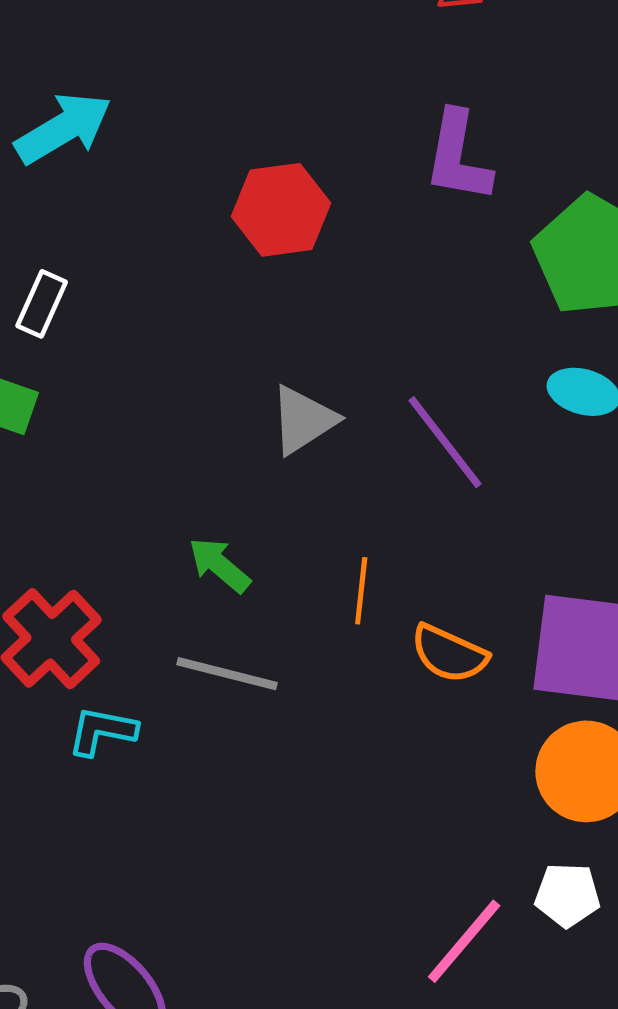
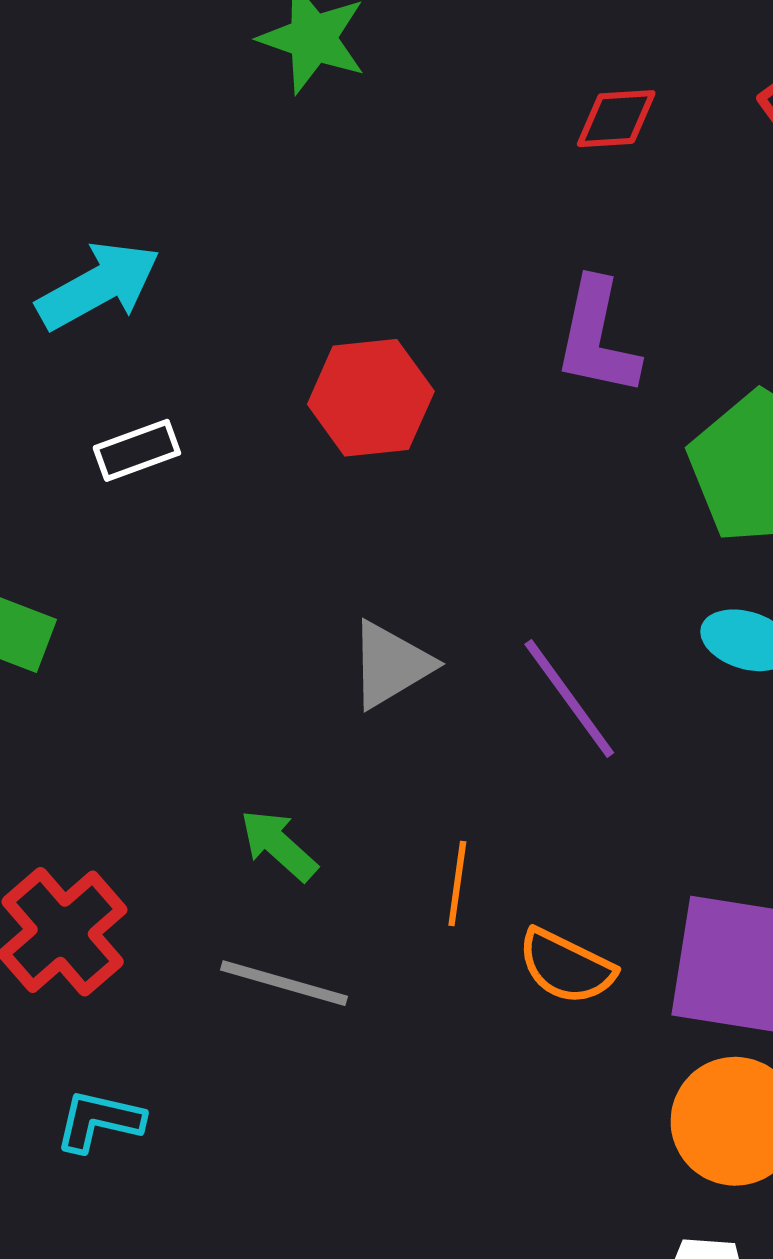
white rectangle: (42, 304) -> (137, 450), moved, turned 44
cyan L-shape: (102, 731) -> (99, 1121), moved

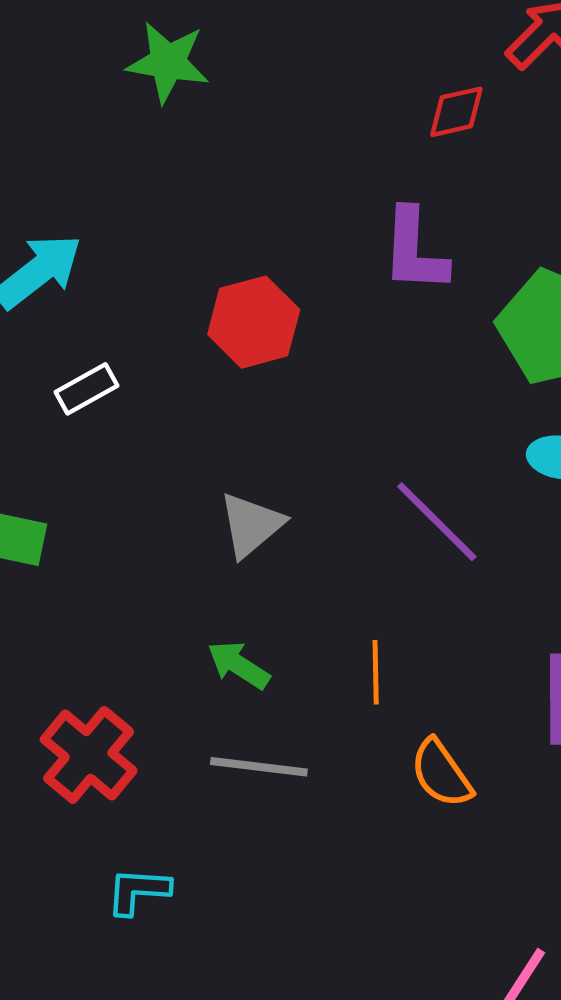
red diamond: (616, 119) -> (456, 112), moved
gray triangle: (391, 665) -> (251, 525), moved
orange semicircle: (566, 967) -> (441, 773), moved, turned 38

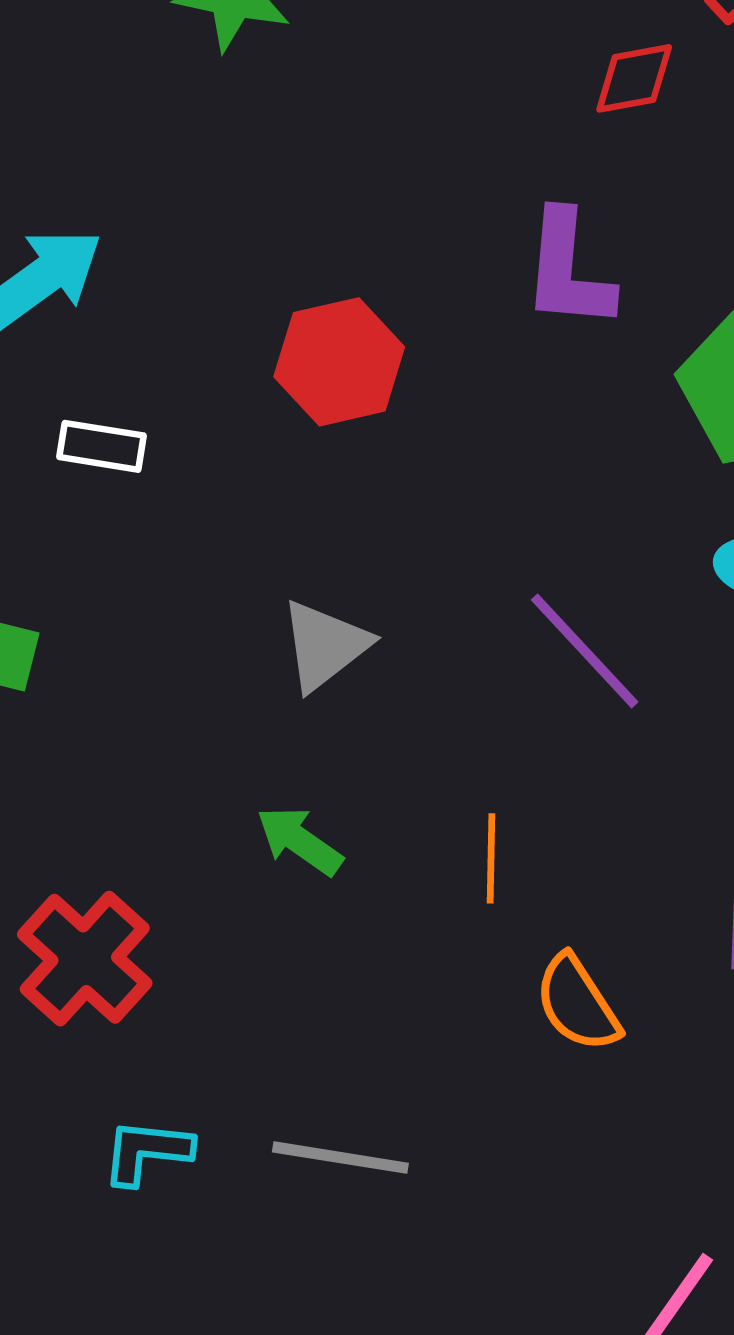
white rectangle: (86, 389) -> (102, 446), turned 36
gray line: (259, 767) -> (340, 1158), moved

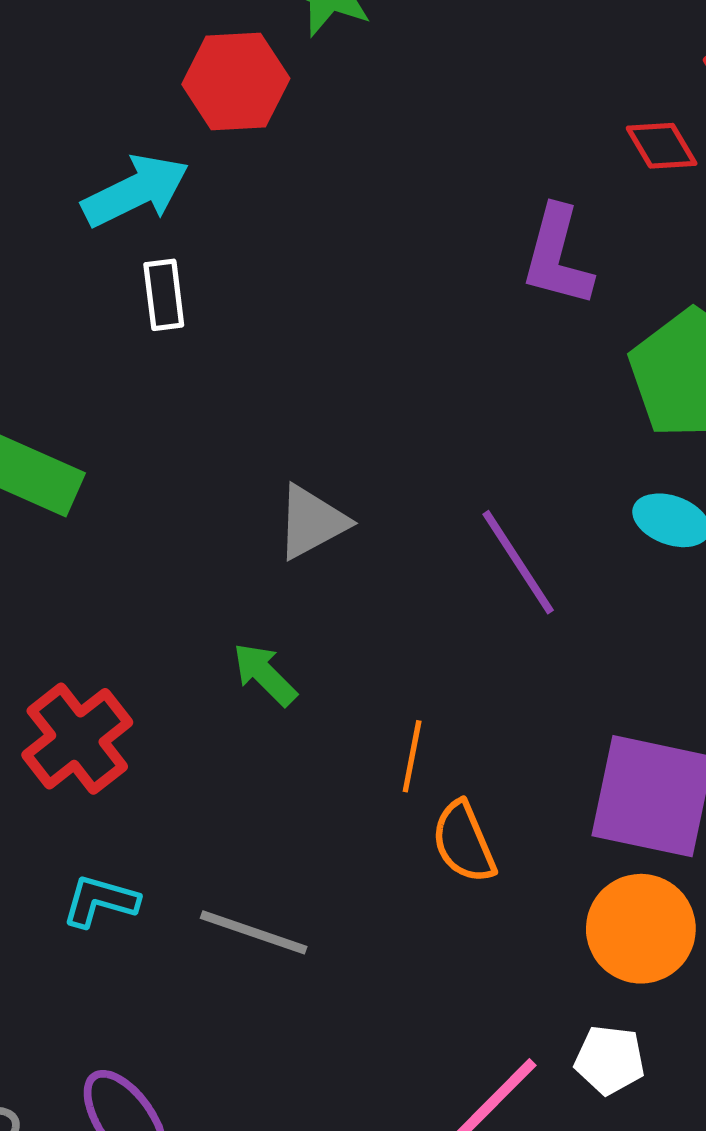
red diamond: (634, 78) -> (662, 146), moved, turned 60
red hexagon: (339, 362) -> (236, 81), moved
white rectangle: (102, 446) -> (164, 295), moved, turned 64
orange line: (491, 858) -> (412, 756), moved

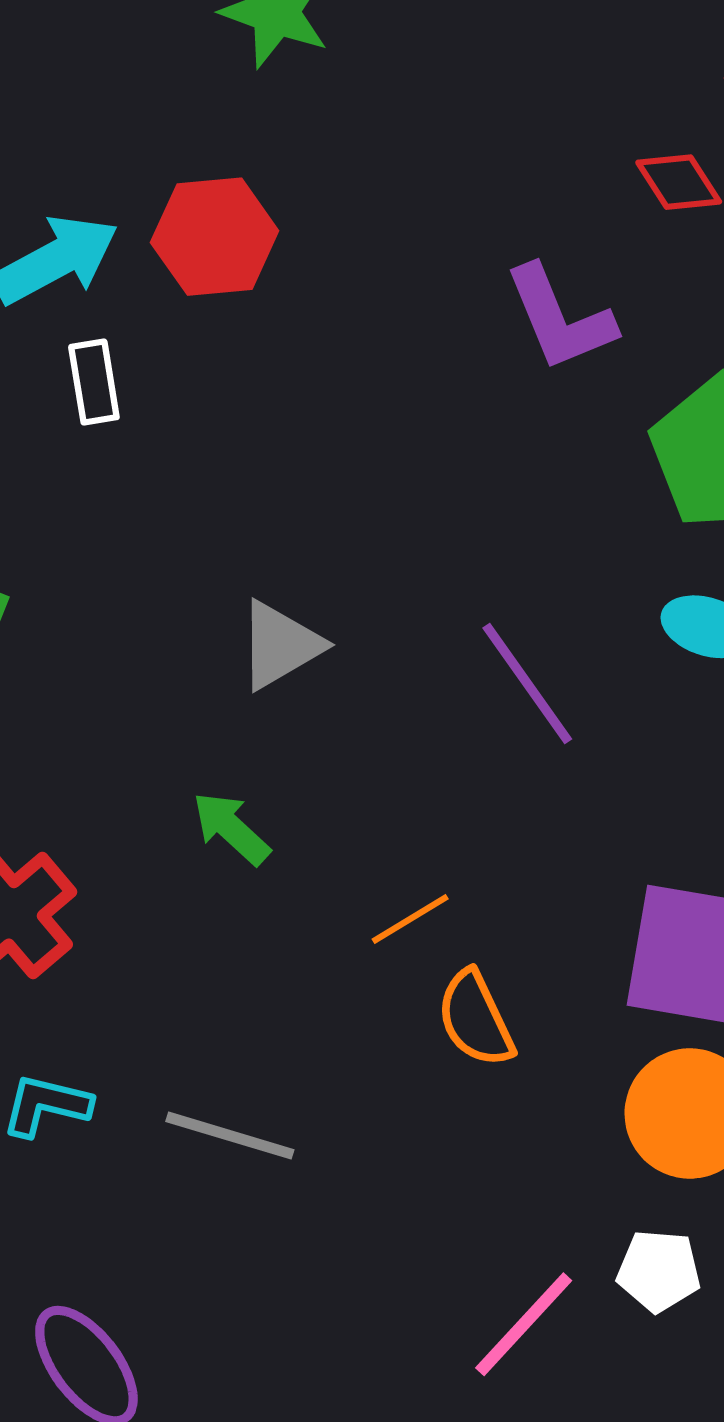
red hexagon: (236, 81) -> (215, 237), moved
purple L-shape: (557, 256) -> (560, 318), turned -35
orange line: (412, 756) -> (410, 919), turned 50

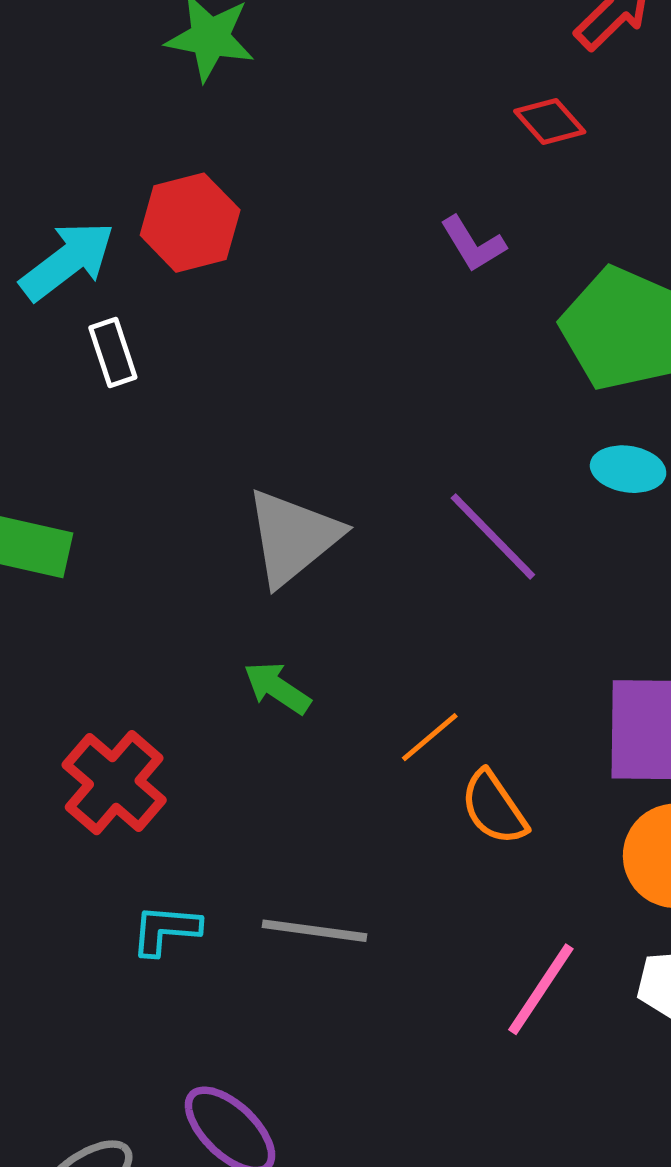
purple L-shape: (560, 318) -> (473, 244), size x0.7
gray triangle: (280, 645) -> (293, 537), size x1.4
pink line: (524, 1324) -> (541, 989), moved

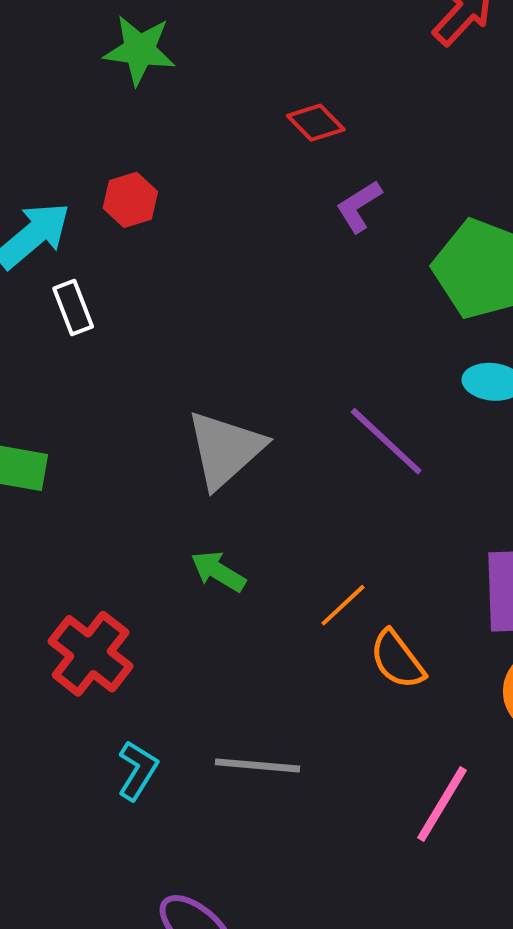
red diamond: (550, 121) -> (316, 123), moved
red hexagon: (190, 223) -> (130, 200), size x0.7
purple L-shape: (473, 244) -> (359, 206), turned 92
cyan L-shape: (166, 930) -> (138, 770), turned 120

